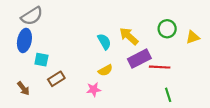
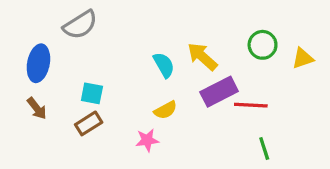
gray semicircle: (32, 16) -> (80, 25), moved
cyan square: (41, 60) -> (92, 93), moved
brown arrow: (23, 88) -> (37, 108), moved

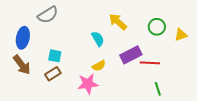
yellow arrow: (202, 57) -> (118, 22), moved
brown arrow: (37, 108) -> (22, 65), size x1.5
pink star: (147, 140) -> (88, 84), size x1.5

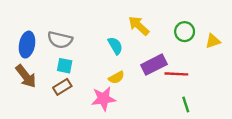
gray semicircle: (48, 15) -> (60, 40), moved, turned 45

